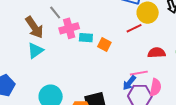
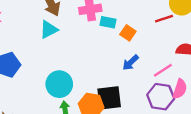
pink line: (139, 73) -> (163, 70), turned -30
blue arrow: (129, 83) -> (130, 63), moved

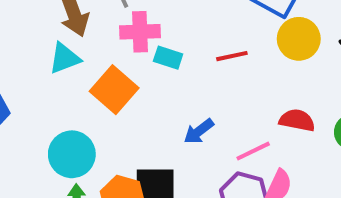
red line: (164, 19) -> (232, 56), moved
orange square: (128, 33) -> (114, 90), moved, size x1.6

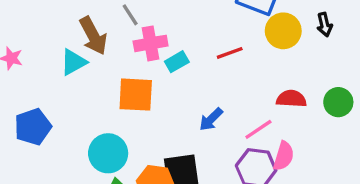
cyan triangle: (65, 58) -> (73, 62), moved
cyan rectangle: (168, 58) -> (177, 62), turned -40
orange square: (114, 90) -> (136, 95), turned -30

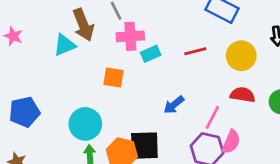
yellow circle: (283, 31) -> (241, 56), moved
orange square: (136, 95) -> (113, 78), size x0.7
blue pentagon: (33, 127) -> (24, 112), moved
pink line: (258, 129) -> (212, 117), turned -35

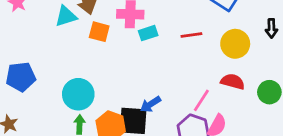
orange square: (113, 78) -> (99, 32), moved
blue arrow: (174, 105) -> (150, 104), moved

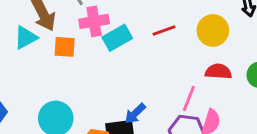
cyan rectangle: (148, 33) -> (117, 38), size x1.4

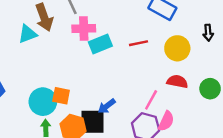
orange square: (65, 47) -> (61, 96), moved

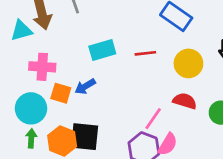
pink cross: (84, 29) -> (42, 67), moved
orange square: (61, 96) -> (61, 93), moved
blue arrow: (107, 106) -> (85, 86), moved

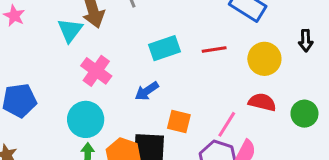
cyan triangle: (21, 31) -> (70, 30), turned -35
pink cross: (42, 67) -> (96, 71), turned 35
orange square: (61, 93) -> (179, 122), moved

